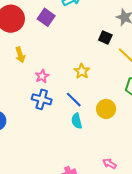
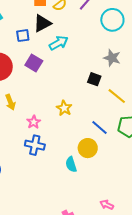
yellow star: (82, 71) -> (64, 108), moved
blue line: (74, 100) -> (99, 127), moved
yellow circle: (106, 109) -> (88, 148), moved

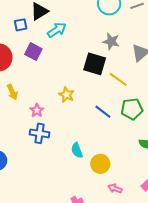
black square: (94, 79) -> (95, 64), size x1.6
yellow circle: (88, 148) -> (100, 164), moved

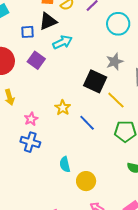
gray star: (111, 41) -> (115, 62), turned 30
blue line: (103, 112) -> (87, 123), moved

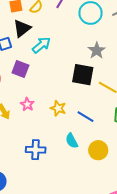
pink star: (31, 119) -> (27, 104), moved
cyan semicircle: (65, 164) -> (72, 141), moved
yellow circle: (86, 181) -> (98, 150), moved

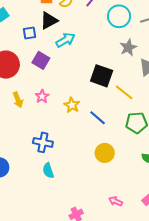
gray star: (97, 51) -> (128, 48), moved
cyan semicircle: (72, 141) -> (48, 171), moved

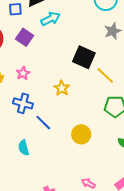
yellow star: (72, 105) -> (62, 88), moved
blue line: (98, 118) -> (43, 123), moved
blue cross: (43, 142) -> (23, 103), moved

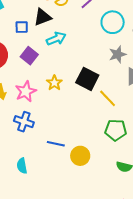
pink star: (23, 73) -> (26, 91), size x1.5
yellow star: (62, 88) -> (54, 83), moved
blue line: (43, 123) -> (56, 144), moved, turned -36

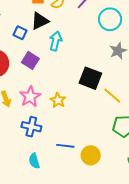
blue square: (22, 27) -> (20, 33), turned 32
cyan arrow: (56, 39) -> (56, 41), turned -48
yellow star: (54, 83) -> (58, 100), moved
cyan semicircle: (22, 166) -> (34, 161), moved

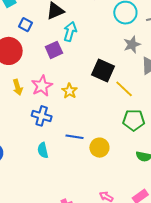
blue square: (20, 33) -> (26, 25), moved
purple square: (30, 60) -> (54, 50), moved, turned 30

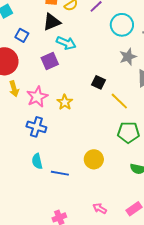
cyan arrow: (70, 32) -> (66, 43), turned 96
black square: (103, 70) -> (99, 82), size x0.6
yellow arrow: (18, 87) -> (14, 89), moved
blue line: (75, 137) -> (60, 173), moved

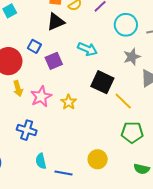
blue square: (22, 35) -> (34, 46), moved
cyan arrow: (66, 43) -> (87, 49), moved
black square: (99, 82) -> (102, 82), size x1.6
blue cross: (36, 127) -> (27, 130), moved

